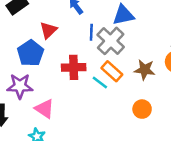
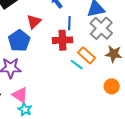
gray cross: (111, 41) -> (101, 28), moved
red cross: (74, 67) -> (62, 40), moved
pink triangle: (45, 109) -> (20, 95), moved

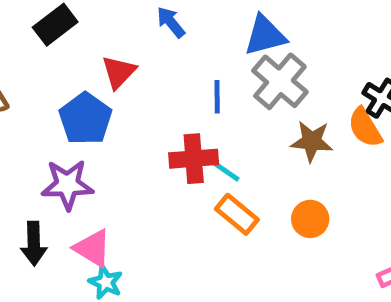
blue line: (69, 23) -> (217, 97), moved
red cross: (62, 40) -> (194, 159), moved
orange rectangle: (87, 55) -> (237, 214), moved

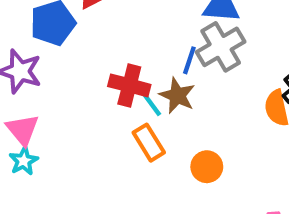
blue line: (217, 97) -> (189, 60), moved
brown star: (312, 141) -> (177, 96), moved

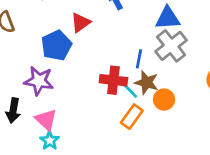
blue line: (189, 60) -> (139, 59), moved
orange rectangle: (149, 143) -> (132, 117), turned 75
orange circle: (207, 167) -> (164, 100), moved

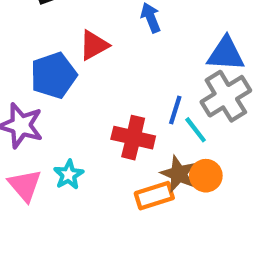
brown star: (147, 82) -> (179, 174), moved
cyan line: (130, 90) -> (196, 130), moved
orange rectangle: (132, 117) -> (154, 196), turned 30
cyan star: (50, 141) -> (69, 175), moved

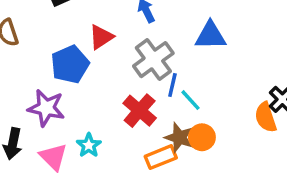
gray cross: (226, 96) -> (153, 60), moved
red cross: (133, 138) -> (140, 111), turned 32

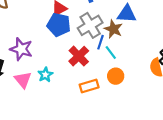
blue pentagon: (70, 64) -> (59, 25), moved, turned 30
brown star: (179, 137) -> (113, 29), moved

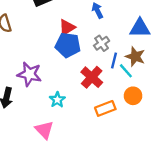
gray cross: (90, 25) -> (102, 43), size x0.6
brown star: (113, 29) -> (135, 57), moved
pink triangle: (23, 80) -> (44, 130), moved

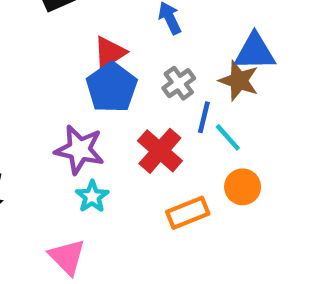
blue pentagon: (68, 45) -> (112, 87), turned 30
brown star: (135, 57) -> (239, 81), moved
purple star: (29, 74) -> (79, 150), moved

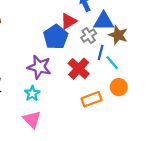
blue triangle: (255, 52) -> (104, 21), moved
red triangle: (110, 53) -> (69, 21), moved
cyan star: (92, 197) -> (32, 93), moved

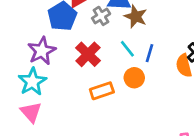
blue line: (101, 53) -> (150, 53), moved
purple star: (39, 67) -> (42, 51), turned 30
cyan star: (32, 93) -> (32, 82), size x1.5

